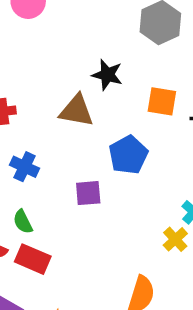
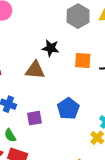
blue pentagon: (128, 155) -> (68, 109), moved
purple square: (88, 193) -> (34, 118), moved

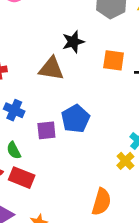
black star: (51, 48) -> (73, 42), turned -30
blue pentagon: (68, 109) -> (75, 119), moved

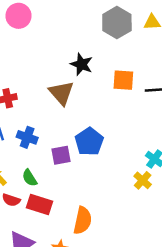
black star: (73, 42) -> (82, 64), turned -30
brown triangle: (51, 69) -> (61, 93), turned 44
orange semicircle: (101, 202) -> (83, 220), moved

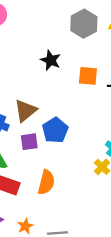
brown triangle: (61, 93) -> (25, 111), moved, turned 30
orange semicircle: (83, 220) -> (46, 182), moved

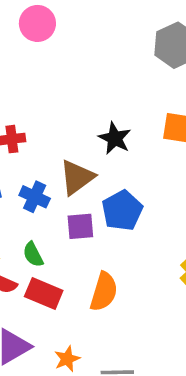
black star: (51, 60) -> (115, 138), moved

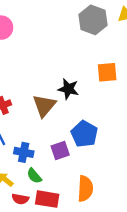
brown triangle: (77, 177) -> (44, 106), moved
blue cross: (35, 197) -> (24, 152), moved

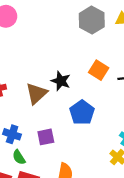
orange square: (107, 72) -> (99, 70), turned 30
blue pentagon: (84, 134) -> (82, 112), moved

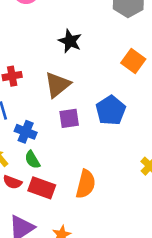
black star: (61, 81) -> (70, 41), moved
purple square: (46, 137) -> (69, 118), moved

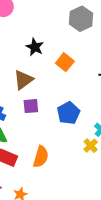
orange square: (133, 61) -> (65, 62), moved
blue pentagon: (111, 110) -> (68, 113), moved

